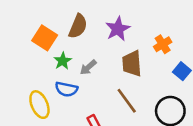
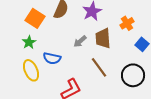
green star: (63, 61) -> (29, 42), moved
gray arrow: (88, 67) -> (80, 41), moved

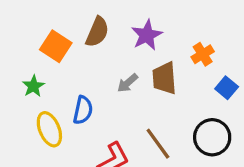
green star: (29, 42) -> (33, 86), moved
blue semicircle: (52, 58) -> (83, 110), turned -90
brown line: (99, 67) -> (158, 144), moved

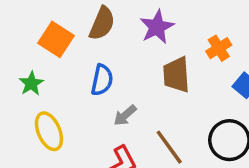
gray arrow: (128, 83) -> (125, 115), moved
blue semicircle: (83, 110) -> (102, 80), moved

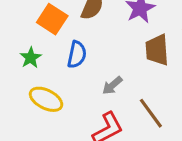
blue semicircle: (102, 80) -> (77, 55), moved
yellow ellipse: (49, 131) -> (46, 99), turned -40

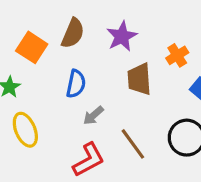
blue semicircle: (77, 55) -> (76, 84), moved
yellow ellipse: (46, 99) -> (25, 130), turned 40

